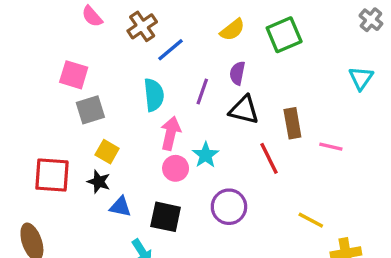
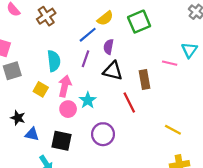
blue line: (171, 50) -> (88, 35), moved
pink line: (331, 147) -> (170, 63), moved
yellow square: (107, 152) -> (41, 89), moved
yellow line: (311, 220) -> (173, 130), moved

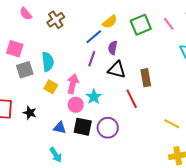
cyan semicircle: (54, 61) -> (48, 62), moved
pink line: (170, 63) -> (169, 24), moved, turned 40
blue triangle: (32, 134) -> (60, 128), moved
black square: (61, 141) -> (83, 127), moved

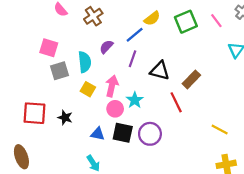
purple semicircle: (113, 48) -> (106, 47), moved, turned 32
brown rectangle: (146, 78) -> (191, 79), turned 54

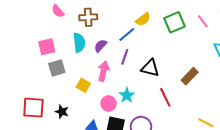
brown cross: (93, 16) -> (88, 17), turned 30
pink square: (49, 48) -> (47, 47), turned -30
cyan semicircle: (85, 62) -> (79, 43), moved
brown rectangle: (191, 79) -> (190, 76), moved
pink arrow: (112, 86) -> (103, 71), moved

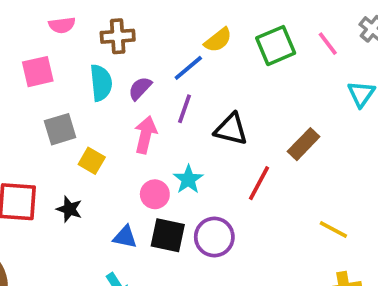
pink semicircle: (58, 11) -> (62, 25), turned -56
pink square: (47, 47) -> (38, 72), moved
yellow square: (83, 85) -> (92, 161), moved
red line: (165, 97) -> (259, 183), turned 54

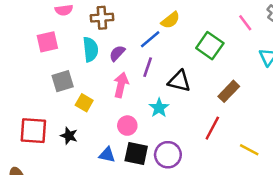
green square: (276, 46) -> (210, 46), moved, turned -32
cyan star: (188, 179) -> (159, 108), moved
red line: (259, 183) -> (212, 128), moved

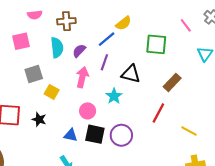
green square: (210, 46) -> (156, 44), turned -30

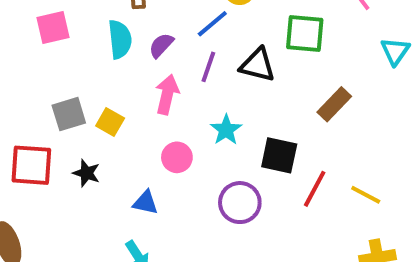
gray square: (34, 74) -> (69, 114), moved
black triangle: (131, 74) -> (258, 65), moved
red line: (158, 113) -> (315, 189), moved
black square: (95, 134) -> (279, 155), moved

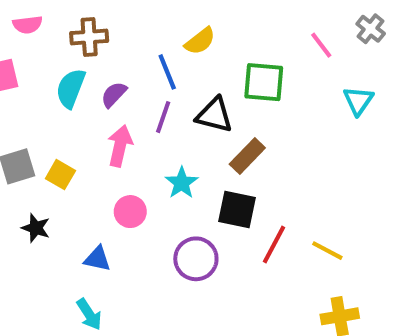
blue line: (212, 24) -> (167, 72), turned -72
cyan semicircle: (120, 39) -> (71, 88), turned -153
brown rectangle: (334, 104) -> (247, 156), moved

